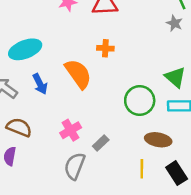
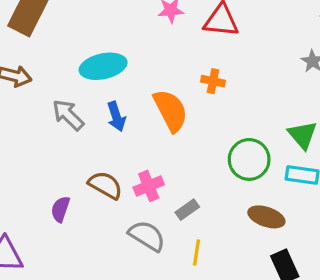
brown semicircle: (19, 127) -> (105, 185), moved
gray semicircle: (75, 166) -> (147, 236), turned 92
yellow line: (142, 169) -> (196, 253), moved

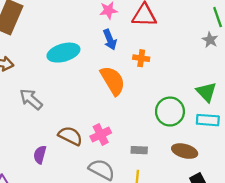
gray arrow: (68, 115) -> (31, 99), moved
blue arrow: (116, 116) -> (110, 40), moved
gray rectangle: (187, 210) -> (139, 150), moved, turned 42

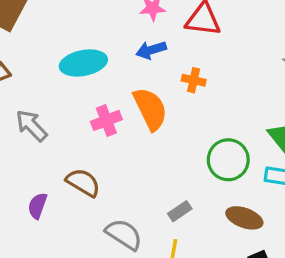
blue arrow: (110, 40) -> (151, 50), turned 90
pink cross: (101, 135) -> (106, 120), moved
gray rectangle: (139, 150) -> (180, 211), turned -42

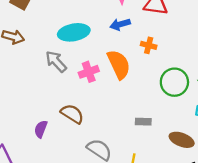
gray arrow: (31, 126) -> (56, 61), moved
green circle: (228, 160) -> (174, 82), moved
gray rectangle: (180, 211) -> (143, 122), moved, turned 35

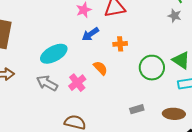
orange semicircle: (119, 64) -> (100, 68), size x0.6

